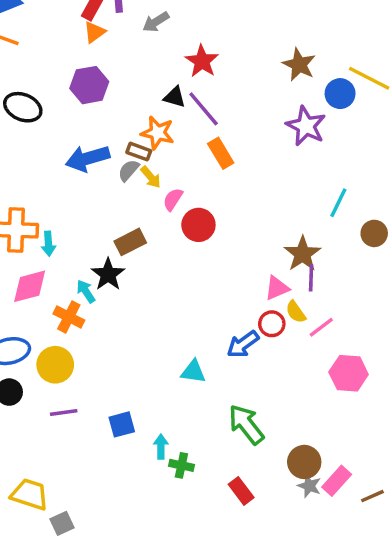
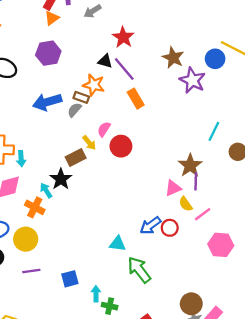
brown star: (299, 65) -> (173, 58), moved
yellow arrow: (151, 177) -> (89, 143), moved
red circle: (272, 324) -> (170, 228), moved
green arrow: (246, 424) -> (139, 270), moved

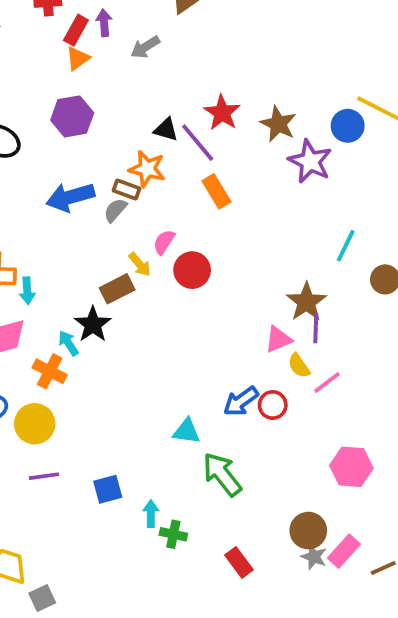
red star: (123, 37) -> (222, 113), moved
pink hexagon: (221, 245) -> (351, 467), moved

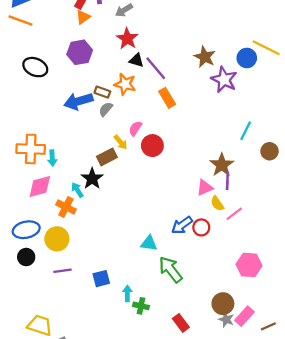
red star: (222, 113) -> (127, 39), moved
brown rectangle: (127, 190) -> (102, 92), moved

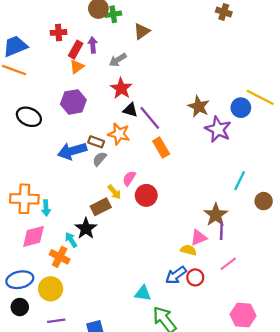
yellow semicircle: (217, 204) -> (188, 250), moved, turned 140

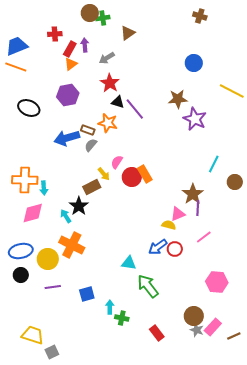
brown star: (199, 107) -> (178, 99), turned -30
blue circle: (241, 108) -> (194, 63), moved
orange rectangle: (161, 148) -> (145, 174), moved
orange cross: (60, 257) -> (72, 245), moved, size x1.4

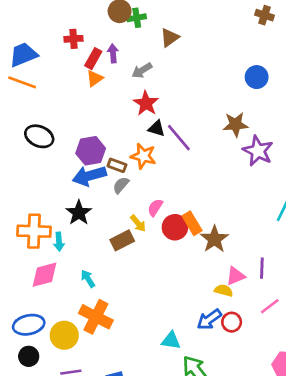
purple hexagon: (68, 95) -> (91, 151), moved
brown star: (193, 194) -> (214, 239), moved
black star: (79, 206) -> (79, 213), moved

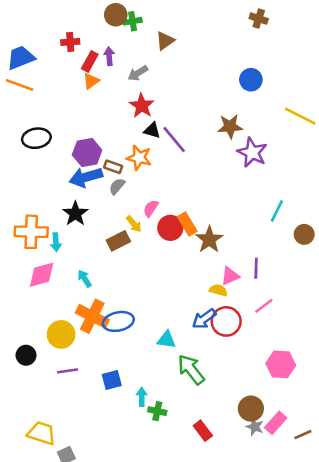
black ellipse: (39, 136) -> (36, 138), turned -32
red circle: (232, 322) -> (226, 321), size x1.5
blue ellipse: (29, 325) -> (118, 321), moved

